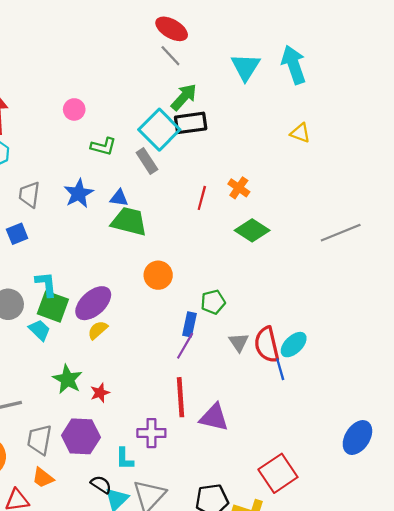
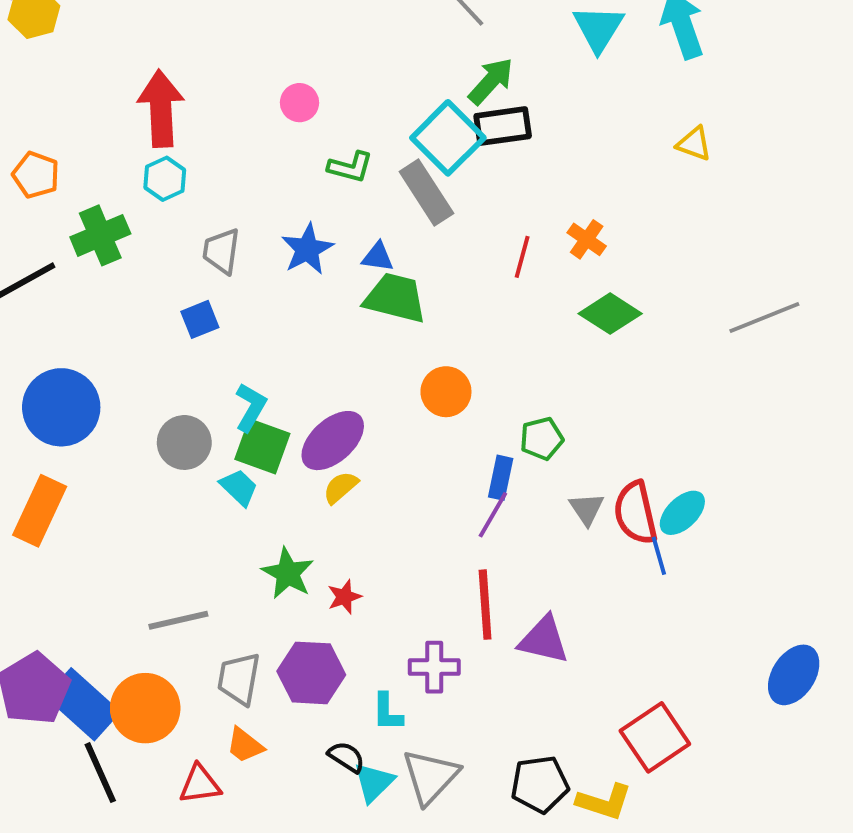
gray rectangle: (147, 161) -> (426, 192), size x1.4
cyan L-shape: (46, 284) -> (251, 407), turned 36

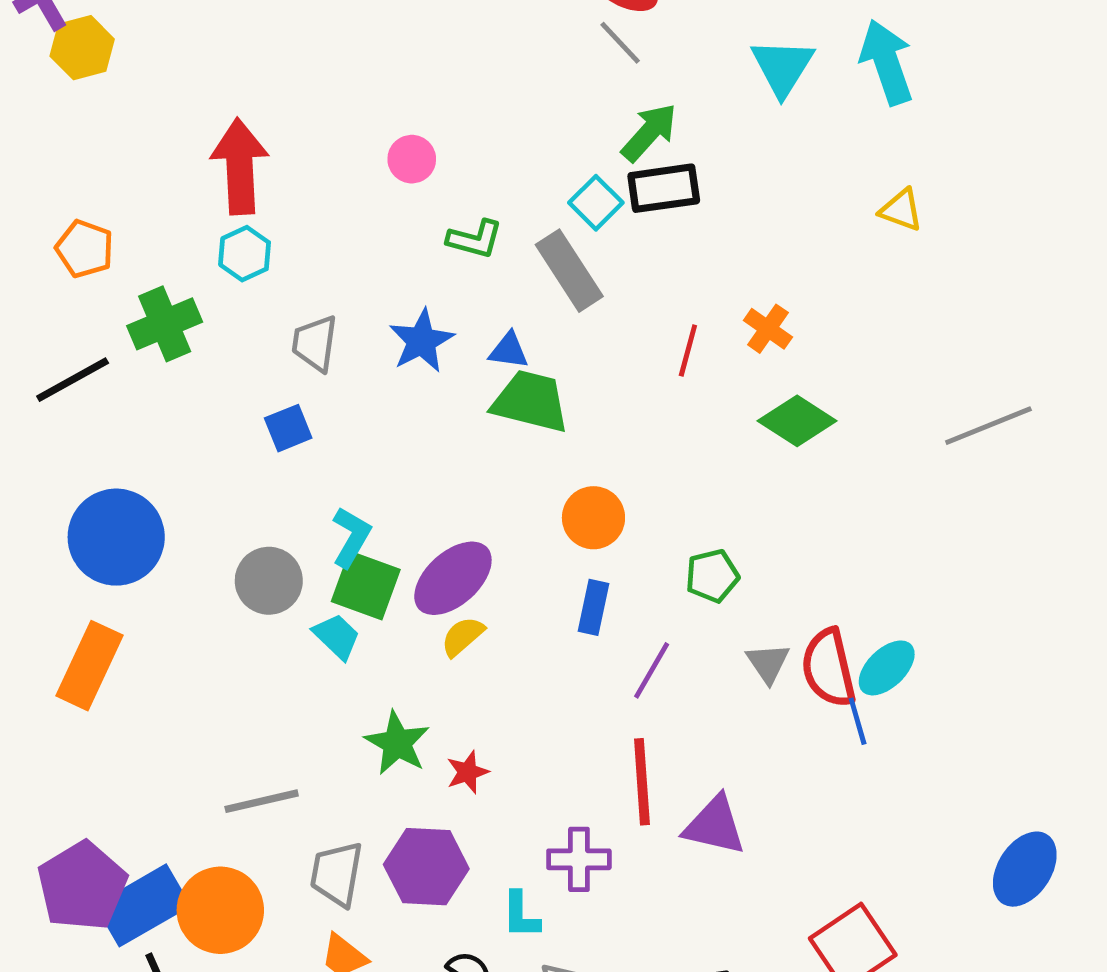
cyan square: (448, 138) -> (596, 203), size x0.6
blue rectangle: (501, 478) -> (593, 607), moved
blue rectangle: (83, 704) -> (143, 905), turned -72

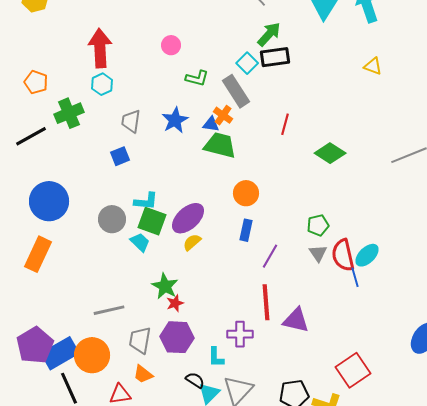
orange cross: (768, 329) -> (223, 115), moved
cyan L-shape: (351, 537) -> (146, 201), turned 65
green pentagon: (712, 576) -> (318, 225), moved
red star: (467, 772) -> (175, 303), moved

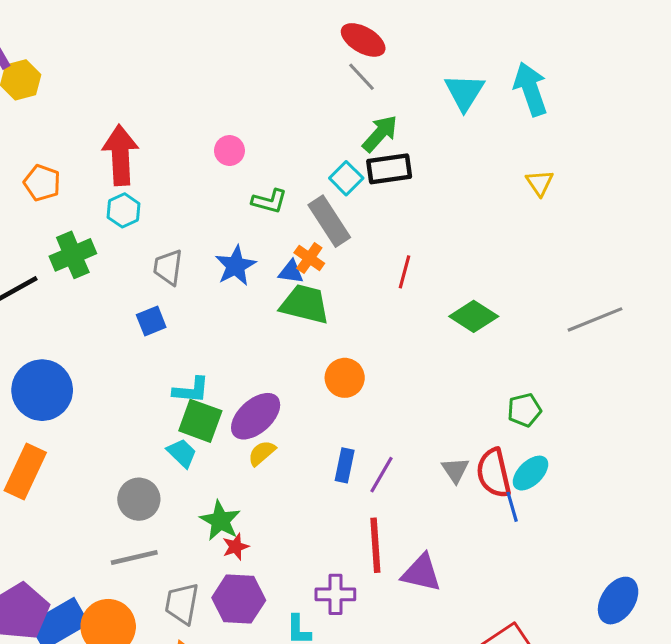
yellow triangle: (373, 66) -> (540, 183), turned 36
orange pentagon: (36, 82) -> (42, 183), moved
gray circle: (112, 219) -> (139, 499), moved
green pentagon: (318, 225) -> (524, 410), moved
blue rectangle: (246, 230) -> (345, 465), moved

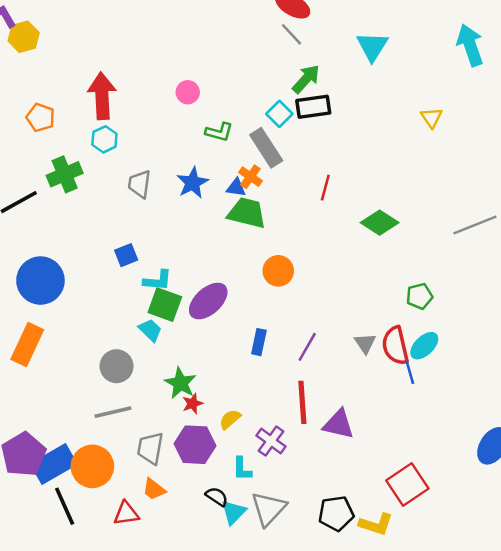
cyan arrow: (531, 89) -> (470, 45), moved
blue square: (151, 321) -> (126, 255), moved
yellow semicircle: (262, 453) -> (230, 419), moved
blue rectangle: (345, 465) -> (259, 342), moved
purple cross: (335, 594) -> (271, 441), turned 36

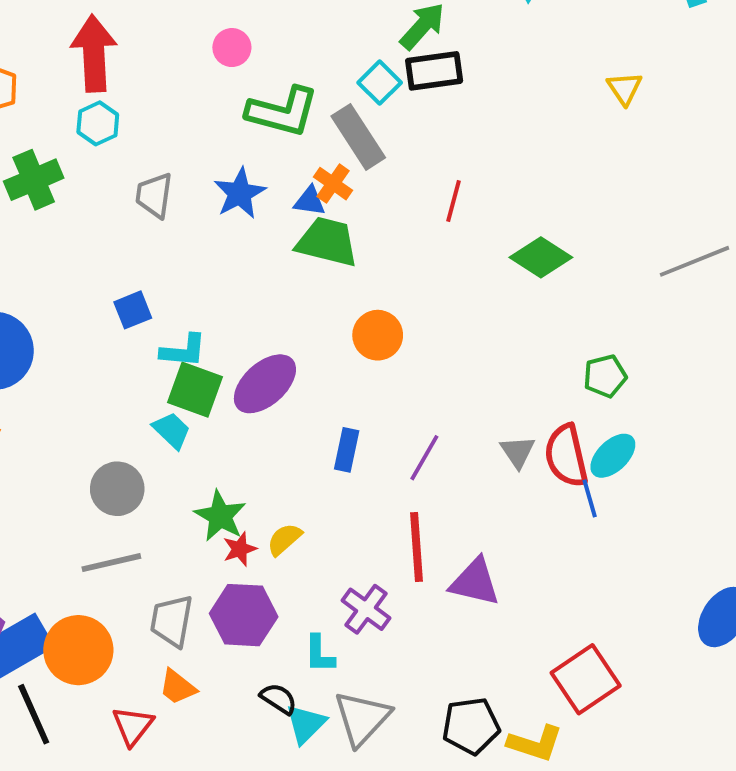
green L-shape: (219, 132) -> (282, 112), size x1.6
yellow semicircle: (230, 419) -> (284, 539), moved
red triangle: (126, 513) -> (133, 726), turned -44

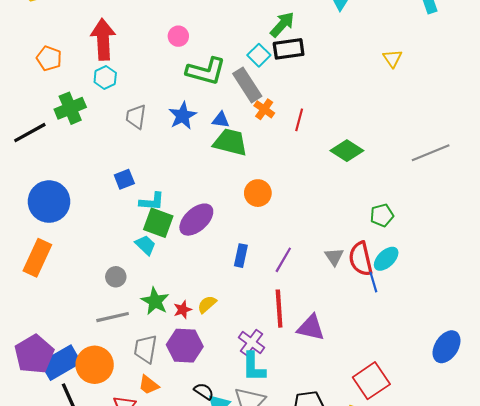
orange cross: (333, 184) -> (264, 109), moved
gray circle: (117, 489) -> (116, 277), size x0.7
green star: (220, 516) -> (155, 301), moved
cyan L-shape: (319, 654) -> (254, 367), moved, size x1.4

